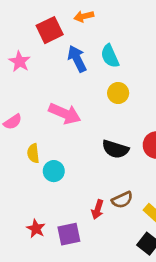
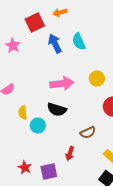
yellow circle: (118, 93) -> (97, 79), moved
pink arrow: (65, 114) -> (62, 84), moved, turned -30
black semicircle: (115, 149) -> (57, 110), moved
brown semicircle: (122, 200) -> (88, 133), moved

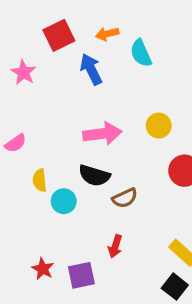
orange arrow: (60, 13) -> (107, 34), moved
cyan semicircle: (79, 42) -> (141, 53), moved
brown semicircle: (88, 133) -> (125, 198), moved

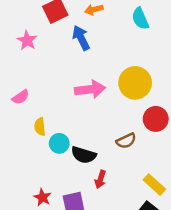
cyan semicircle: (141, 53) -> (140, 19), moved
yellow circle: (159, 126) -> (135, 83), size x1.6
black semicircle: (94, 175) -> (84, 155), moved
brown semicircle: (125, 198) -> (126, 141), moved

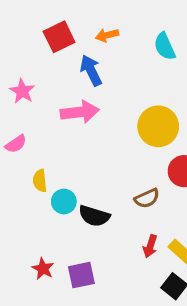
pink star: (27, 40) -> (22, 91), moved
pink arrow: (90, 89) -> (80, 112), moved
red arrow: (100, 179) -> (150, 246), moved

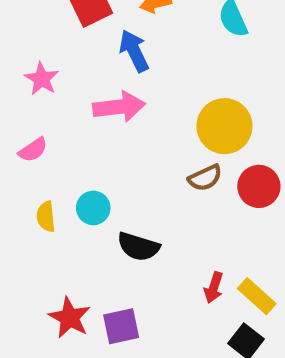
yellow semicircle: (40, 181) -> (46, 217), moved
brown semicircle: (147, 198) -> (205, 178), moved
cyan circle: (64, 201) -> (93, 208), moved
red star: (43, 269) -> (70, 318), size x1.4

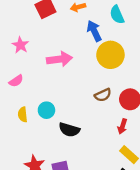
blue arrow: (134, 51) -> (94, 31), moved
yellow circle: (224, 126) -> (110, 55), moved
red arrow: (214, 288) -> (122, 126), moved

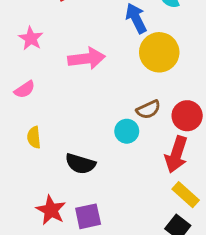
cyan circle: (46, 110) -> (127, 131), moved
red arrow: (122, 126) -> (176, 154), size x1.6
black semicircle: (69, 130) -> (80, 164), moved

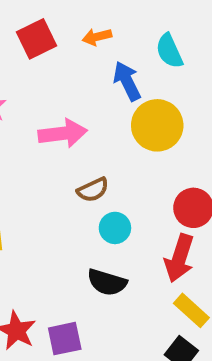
brown semicircle: (148, 110) -> (93, 190), moved
black semicircle: (80, 164) -> (107, 282), moved

